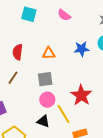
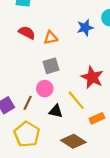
red semicircle: (18, 52) -> (27, 33), moved, turned 119
brown line: (13, 78) -> (28, 103), moved
pink circle: (47, 100) -> (45, 89), moved

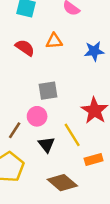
orange triangle: (51, 38) -> (54, 41), moved
black triangle: (56, 111) -> (46, 145), turned 32

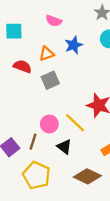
blue star: (94, 51) -> (74, 45), moved
gray square: (48, 91) -> (50, 80), moved
yellow line: (72, 135) -> (75, 123), moved

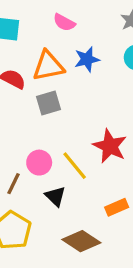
orange triangle: (47, 54) -> (48, 66), size x1.5

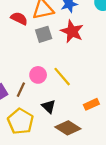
red star: (110, 146) -> (72, 31), moved
black triangle: (55, 196) -> (49, 106), moved

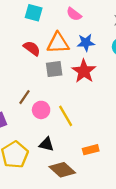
brown line: (21, 90) -> (25, 97), moved
black triangle: (49, 106) -> (46, 144), turned -40

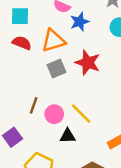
blue star: (86, 43) -> (80, 22), moved
red semicircle: (32, 48) -> (22, 43), moved
black triangle: (46, 144) -> (68, 136), moved

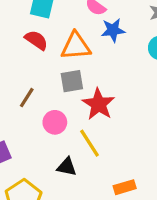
red star: (88, 63) -> (98, 104), moved
brown line: (34, 105) -> (27, 98), moved
pink circle: (54, 114) -> (55, 122), moved

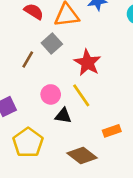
gray square: (72, 81) -> (52, 43), moved, turned -30
pink circle: (55, 122) -> (51, 94), moved

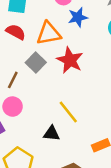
red star: (87, 63) -> (70, 60), moved
pink circle: (51, 94) -> (13, 107), moved

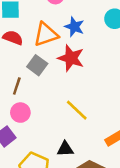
blue star: (78, 17) -> (74, 27), moved, turned -30
black triangle: (52, 133) -> (65, 149), moved

